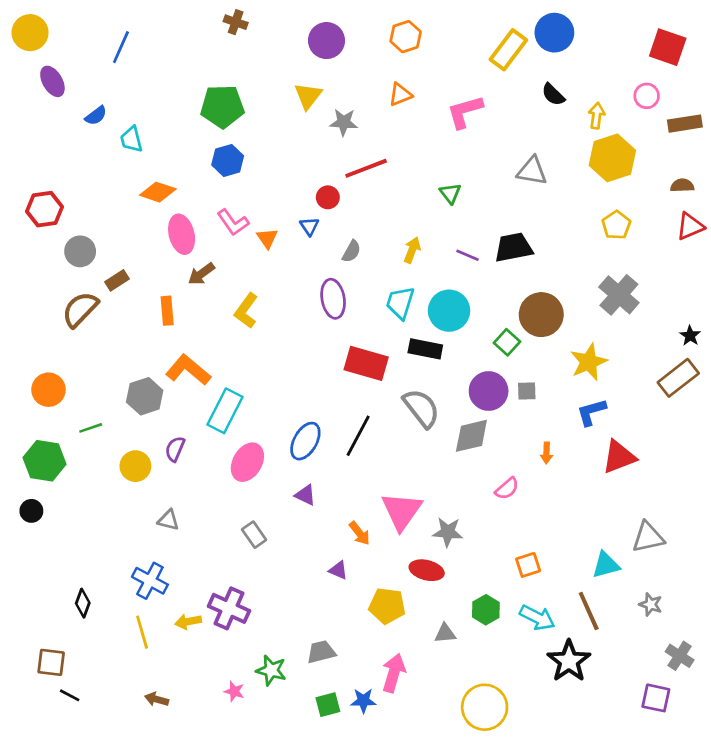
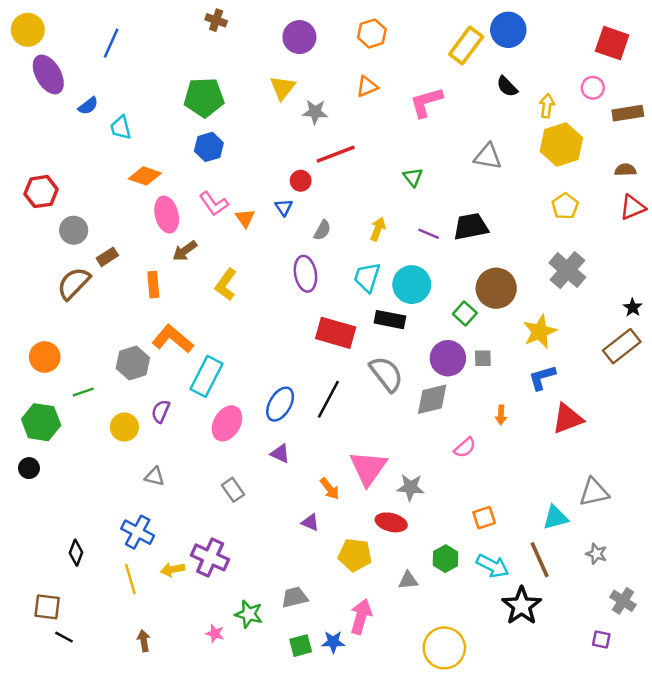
purple ellipse: (52, 81) -> (48, 74), size x1.4
purple square: (656, 698) -> (601, 640), size x0.7
brown arrow: (157, 699) -> (144, 641), turned 65

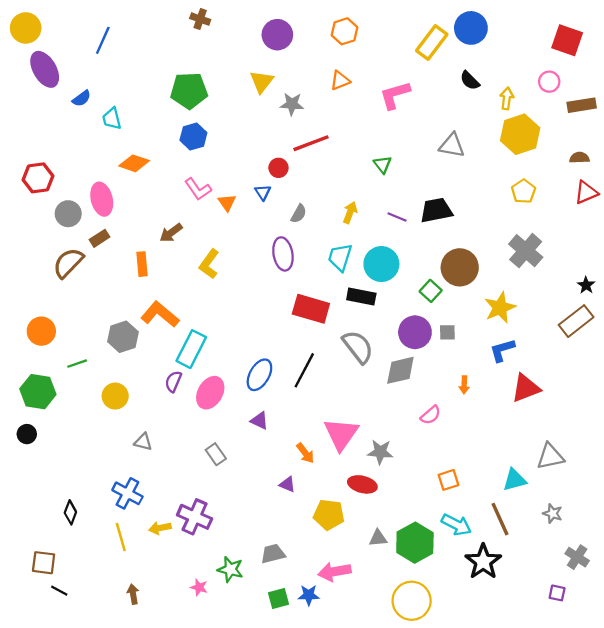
pink ellipse: (167, 215) -> (102, 199), moved
purple semicircle: (161, 411) -> (173, 381), moved
green hexagon: (445, 559) -> (415, 543), moved, size x1.6
pink arrow: (361, 617) -> (334, 572), turned -116

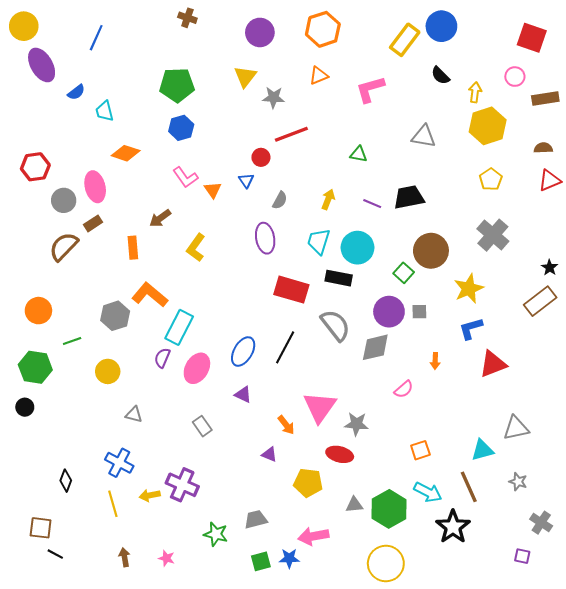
orange hexagon: (344, 31) -> (323, 29), size x1.4
green triangle: (383, 164) -> (359, 154), turned -42
pink star: (199, 587) -> (166, 558), moved

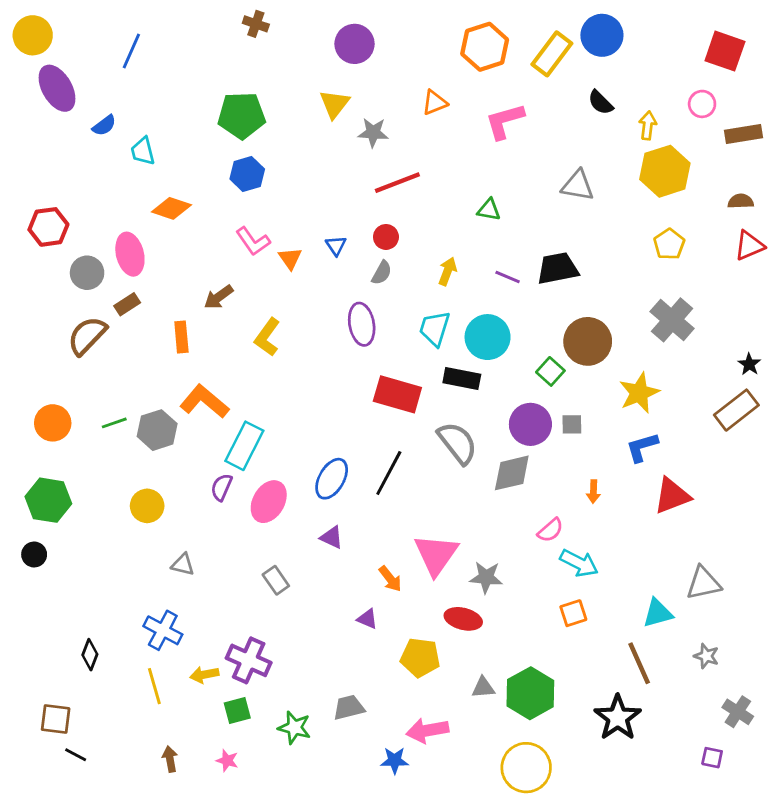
orange hexagon: (323, 29) -> (485, 47), moved
red circle: (261, 157) -> (386, 237), moved
green line: (72, 341) -> (114, 423), moved
cyan arrow: (428, 492) -> (579, 563), moved
green square: (261, 561) -> (237, 710), moved

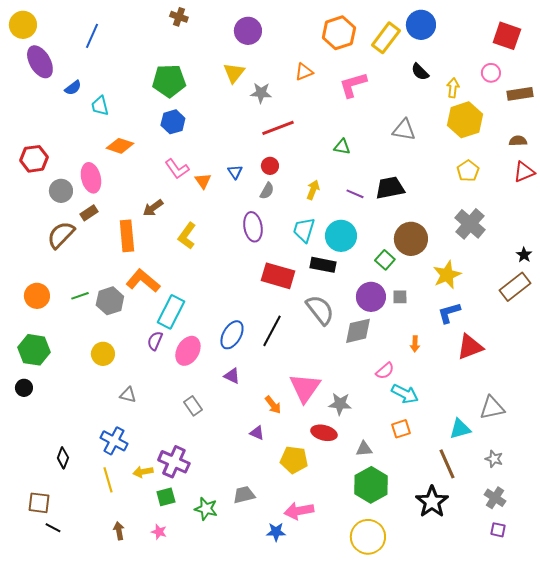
orange rectangle: (181, 337) -> (127, 236), size x1.4
gray triangle: (483, 688) -> (364, 449), moved
gray cross: (738, 712) -> (495, 498), moved

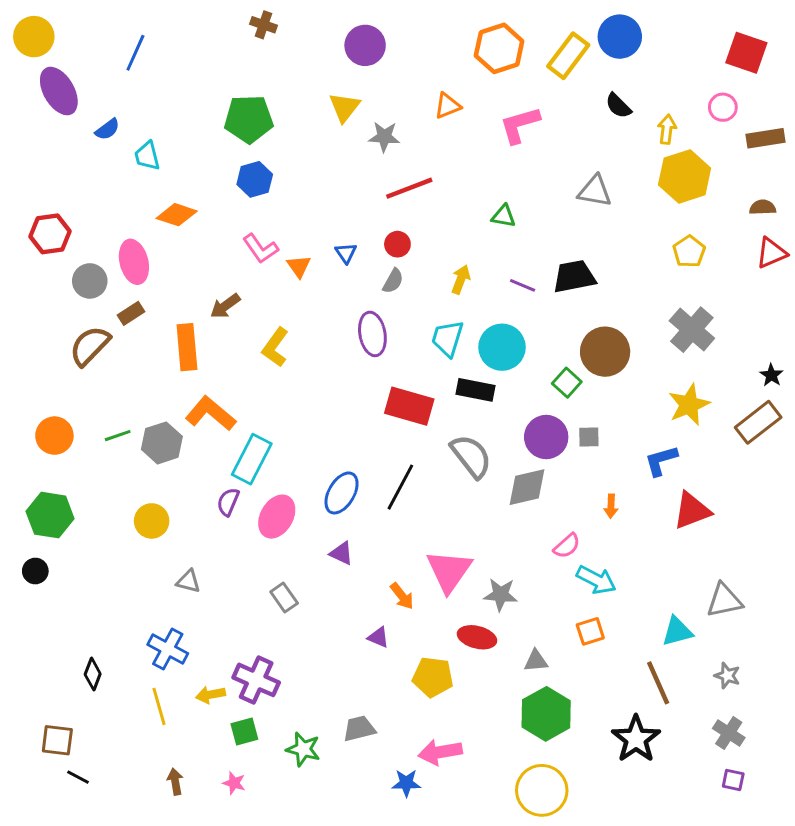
yellow star: (447, 275) -> (689, 405), moved

